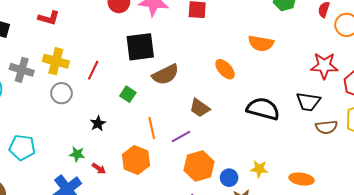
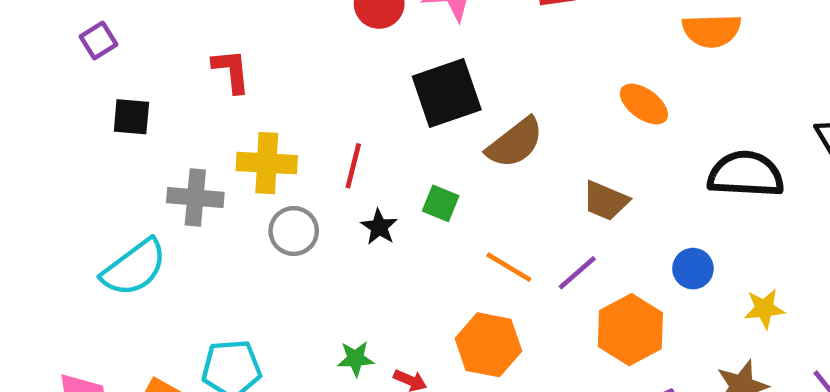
red L-shape: (49, 18) -> (231, 71), turned -100
black star: (98, 123) -> (379, 227), moved
orange line: (152, 128) -> (509, 267), turned -35
blue circle: (229, 178) -> (693, 269), moved

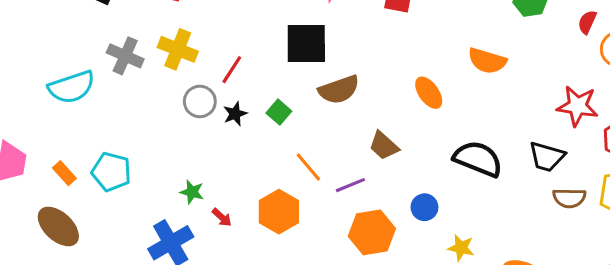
gray circle: (294, 231) -> (200, 101), moved

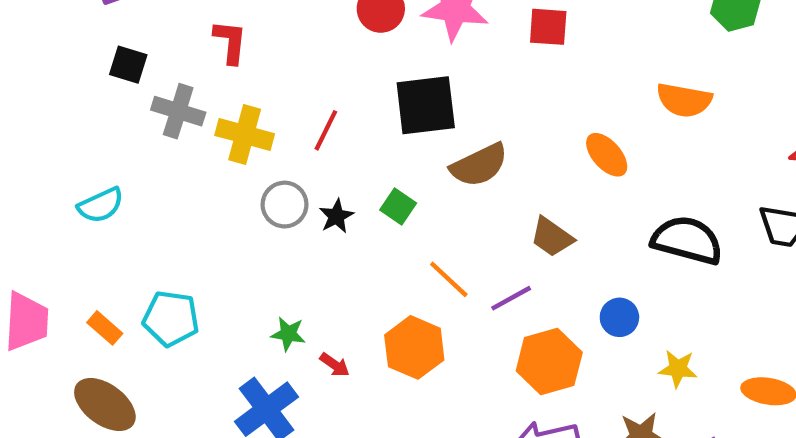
gray cross: (125, 56) -> (178, 111), moved
red line: (232, 70) -> (326, 130), moved
cyan semicircle: (72, 87) -> (101, 205), size x0.7

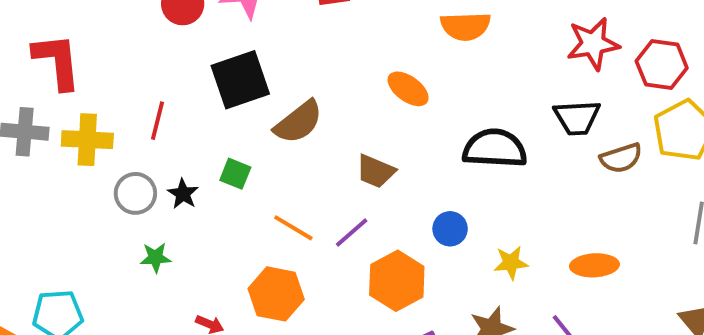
red L-shape: (230, 42) -> (57, 61), size x1.5
green star: (288, 334) -> (156, 258), moved

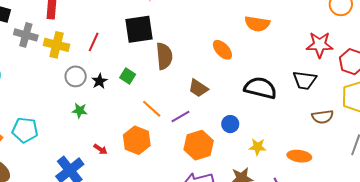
brown semicircle: (298, 122) -> (164, 56), turned -68
brown semicircle: (621, 158) -> (323, 117), moved

